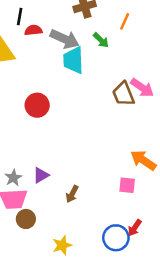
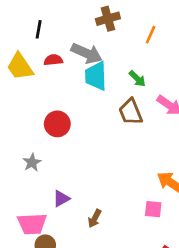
red semicircle: (33, 30) -> (53, 60), moved
green arrow: (101, 40) -> (137, 79), moved
brown trapezoid: (123, 94) -> (131, 112), moved
gray star: (13, 178) -> (32, 163), moved

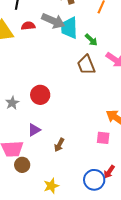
cyan trapezoid: (96, 76) -> (69, 28), moved
red circle: (57, 124) -> (40, 95), moved

